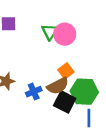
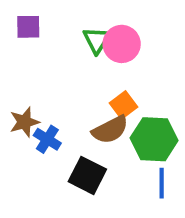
blue cross: (34, 92) -> (47, 139), moved, turned -35
black square: (65, 102) -> (87, 175), moved

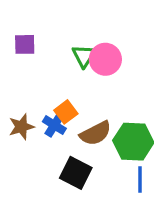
orange square: (124, 105) -> (66, 112), moved
blue cross: (47, 139) -> (54, 125), moved

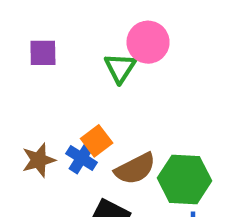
pink circle: (105, 59) -> (148, 42), moved

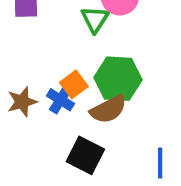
green hexagon: (184, 179) -> (118, 79), moved

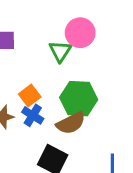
orange square: (74, 84) -> (30, 95), moved

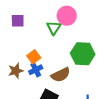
green hexagon: (79, 99) -> (83, 54), moved
blue cross: (33, 115) -> (36, 70), turned 32

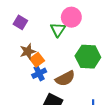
purple square: (18, 21) -> (20, 22), turned 32
brown star: (16, 71) -> (28, 51), moved

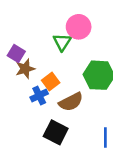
purple square: (20, 22) -> (16, 54), moved
orange square: (37, 60) -> (51, 82), moved

